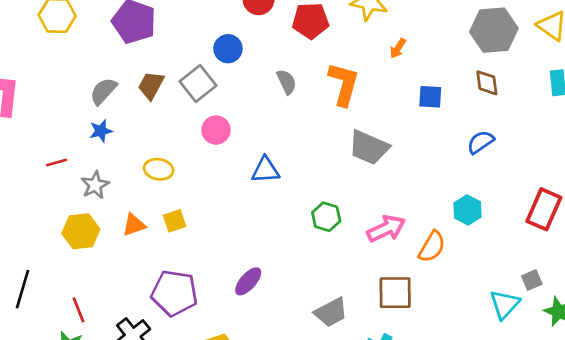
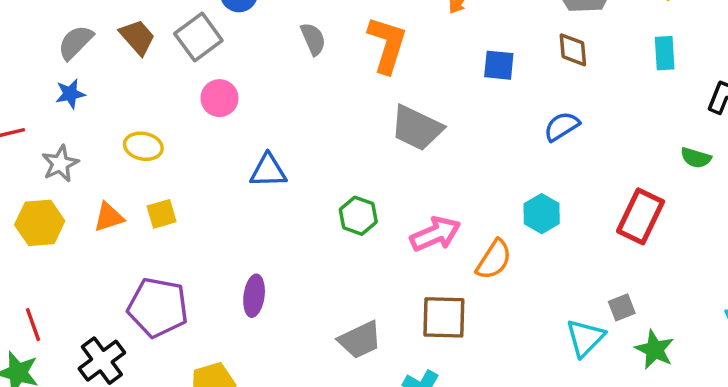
brown trapezoid: (151, 85) -> (137, 37), turned 108
blue triangle: (266, 170) -> (268, 171), moved
purple ellipse: (248, 281) -> (254, 296), turned -36

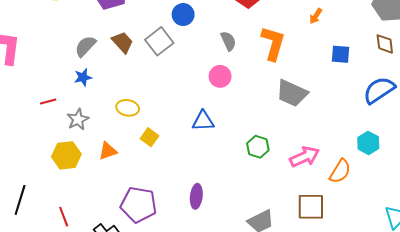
pink circle: (219, 98) -> (220, 76), moved
blue semicircle: (562, 126) -> (379, 90), size x1.5
yellow square: (162, 214) -> (150, 137), moved, turned -36

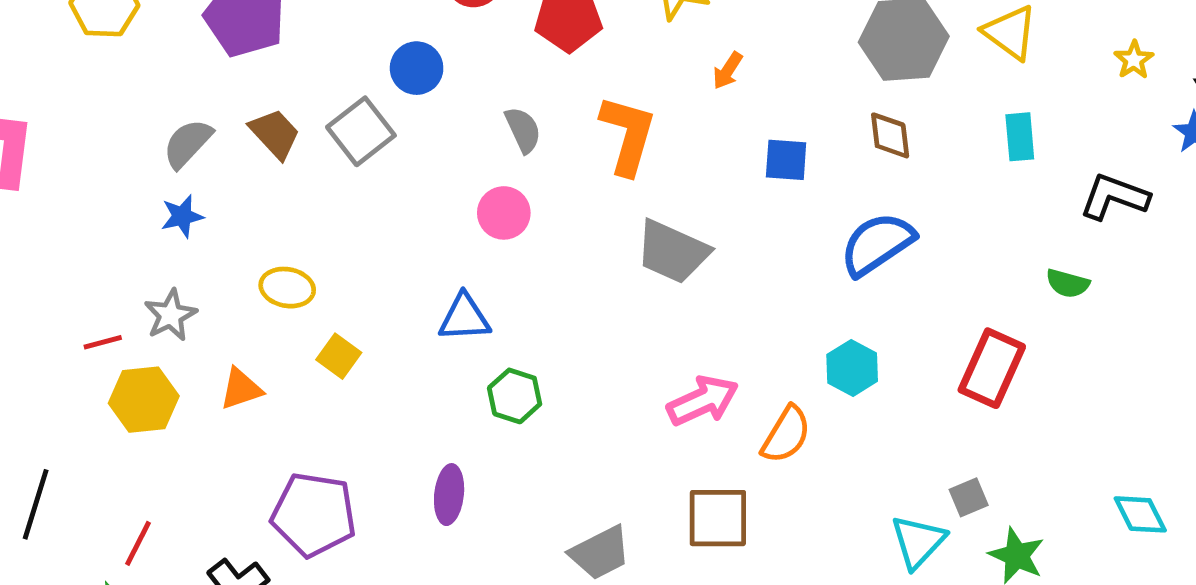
red line: (48, 101) -> (103, 342), moved
green hexagon: (258, 147) -> (515, 396), moved
red line: (64, 217) -> (138, 543), turned 48

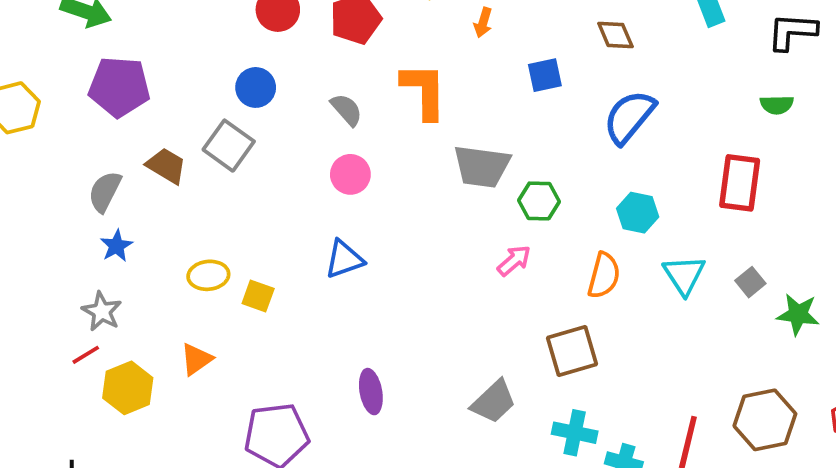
gray star: (170, 315) -> (102, 311), moved
yellow square: (339, 356) -> (258, 296), moved
green hexagon: (515, 396) -> (539, 201), moved
pink arrow: (703, 401) -> (514, 261), moved, size x0.7
cyan triangle: (918, 542) -> (684, 275), moved

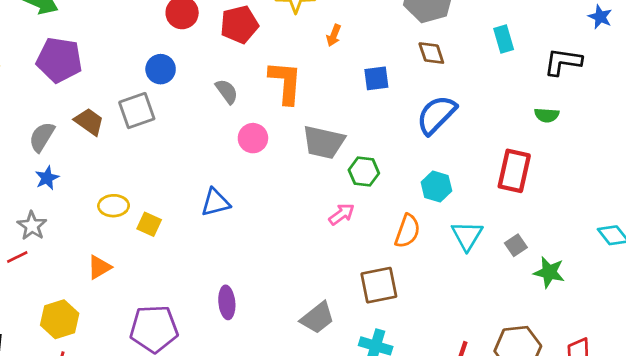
gray square: (229, 146) -> (137, 111), turned 30
pink circle: (350, 174) -> (253, 138), moved
yellow hexagon: (128, 388) -> (60, 319), moved

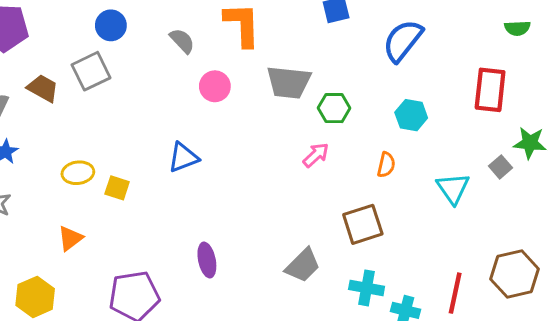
orange semicircle: (407, 231) -> (386, 165), size x0.7
cyan triangle: (467, 236) -> (453, 188), moved
green star: (549, 272) -> (530, 143), moved

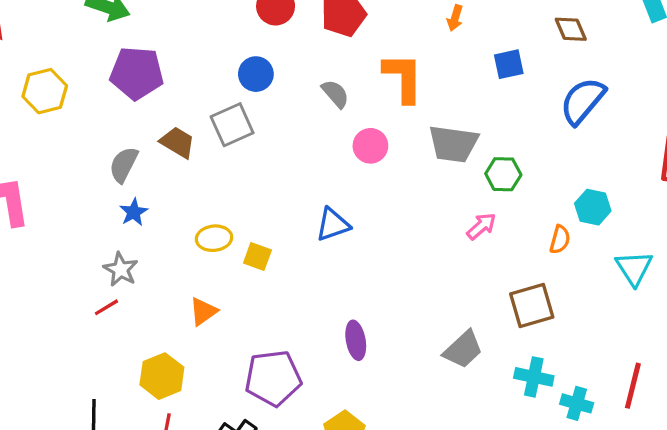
cyan hexagon: (411, 115) -> (593, 207), moved

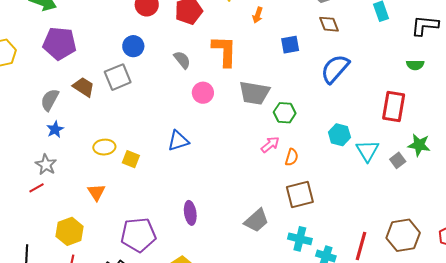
orange semicircle: (560, 240) -> (292, 157), moved
cyan triangle: (634, 268) -> (367, 151), moved
orange triangle: (203, 311) -> (96, 192), turned -30

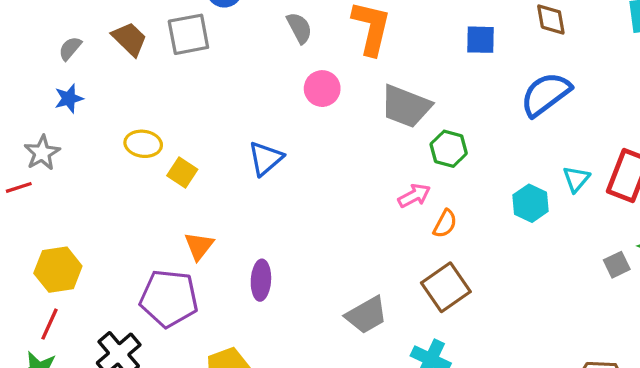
gray semicircle: (50, 100) -> (70, 48), size x0.7
blue triangle: (178, 141) -> (266, 159), turned -35
cyan triangle: (367, 151) -> (576, 179), moved, size x0.7
orange triangle: (96, 192) -> (199, 246), moved
brown square: (300, 195) -> (446, 287), turned -32

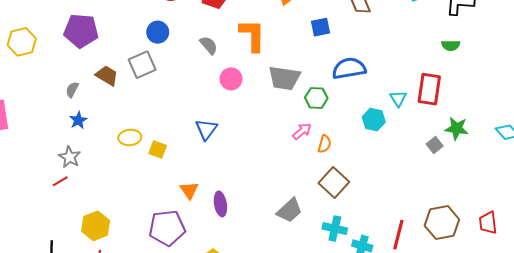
blue semicircle: (546, 94) -> (349, 68), moved, turned 40
orange triangle: (199, 246) -> (189, 190), moved

